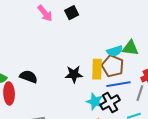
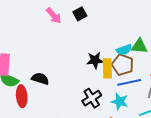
black star: (74, 74) -> (95, 60), moved
cyan star: (95, 102) -> (120, 102), moved
black cross: (110, 102) -> (92, 98), moved

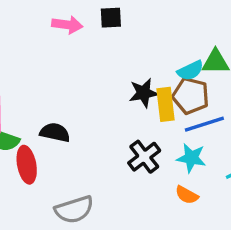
black square: (80, 14) -> (111, 18), turned 32
pink arrow: (54, 16) -> (67, 25), turned -36

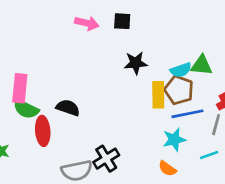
black star: (144, 93) -> (136, 63), moved
black cross: (144, 157) -> (106, 159), moved
cyan star: (191, 158) -> (174, 140), turned -30

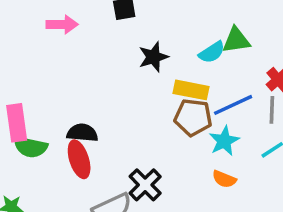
pink arrow: (87, 23) -> (62, 24), moved
brown pentagon: (179, 90) -> (193, 117), moved
yellow rectangle: (158, 95) -> (191, 90), turned -65
red ellipse: (43, 131) -> (79, 159), moved

